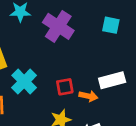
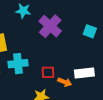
cyan cross: (24, 81) -> (18, 64), turned 30

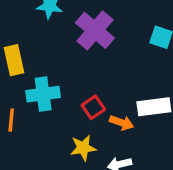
red square: (48, 72) -> (93, 107), turned -32

